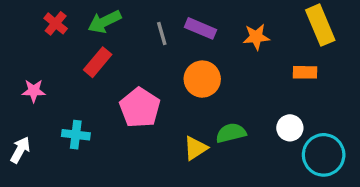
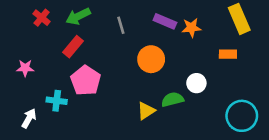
purple rectangle: (201, 28) -> (165, 21), moved
pink pentagon: (140, 108) -> (86, 81), moved
white circle: (290, 128) -> (196, 83), moved
white arrow: (20, 150) -> (29, 118), moved

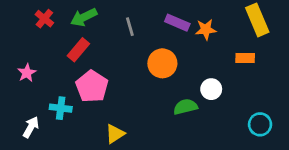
pink star: (25, 68) -> (27, 73), turned -30
yellow triangle: (146, 111) -> (115, 134), moved
cyan circle: (242, 116) -> (260, 124), size x0.7

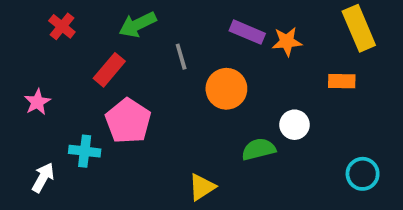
green arrow: (84, 17) -> (138, 24), moved
gray line: (130, 27) -> (181, 57), moved
yellow triangle: (115, 134) -> (202, 187), moved

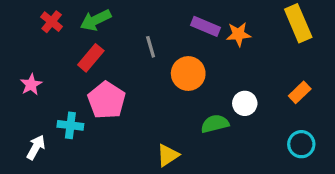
green arrow: (138, 24) -> (96, 20), moved
orange rectangle: (342, 81) -> (300, 92), moved, turned -45

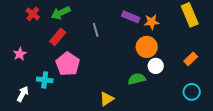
orange circle: (188, 74) -> (147, 47), moved

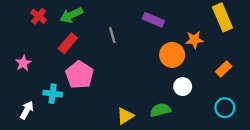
orange star: (152, 22) -> (194, 40), moved
white circle: (156, 66) -> (183, 87), moved
green semicircle: (137, 79) -> (160, 110), moved

